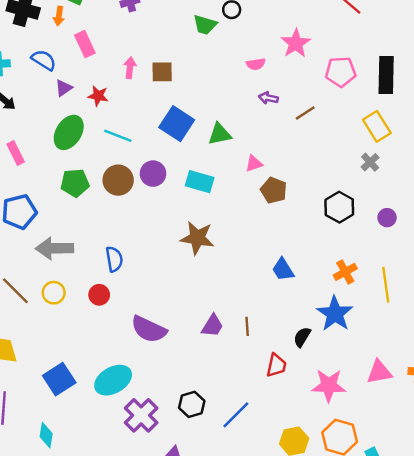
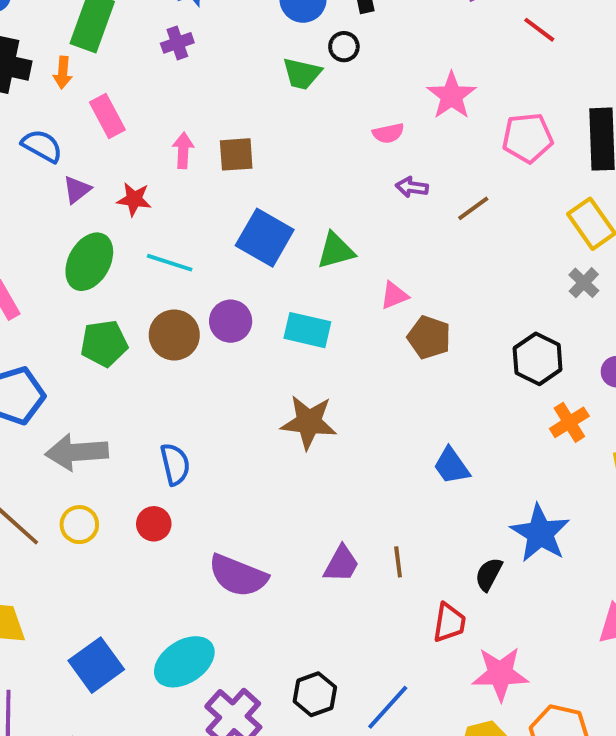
orange cross: (345, 272) -> (569, 422), moved
pink star: (329, 385) -> (500, 674), moved

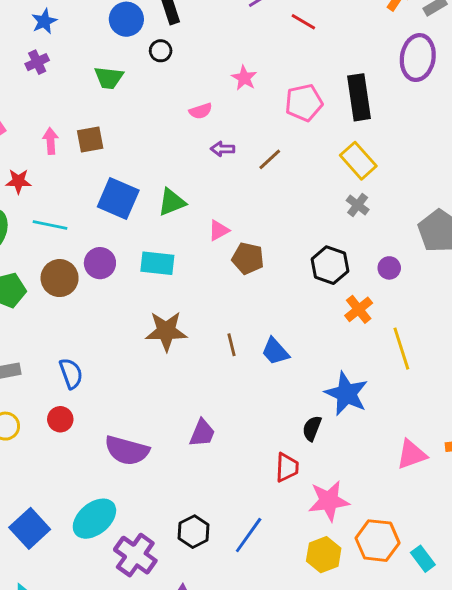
green trapezoid: (302, 74) -> (109, 78), moved
pink star: (452, 96) -> (244, 78), size x0.7
brown line: (398, 562) -> (232, 345), moved

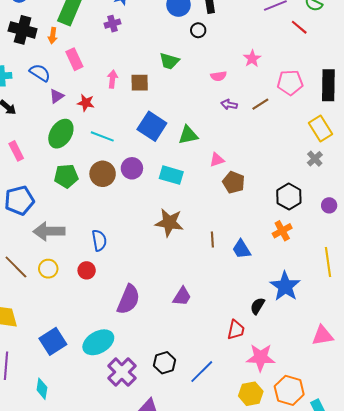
green trapezoid: (109, 78) -> (169, 61), moved
brown line: (270, 159) -> (260, 104), moved
orange cross: (359, 309) -> (282, 231), moved
purple semicircle: (127, 450) -> (128, 299), turned -92

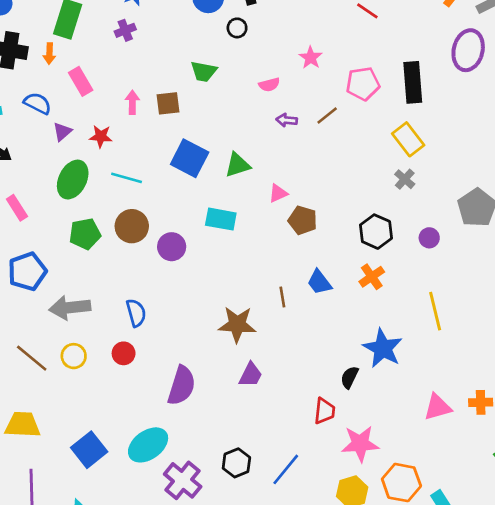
purple circle: (132, 168) -> (172, 247), moved
brown star: (169, 223) -> (237, 324), moved
blue trapezoid: (241, 249) -> (319, 282), moved

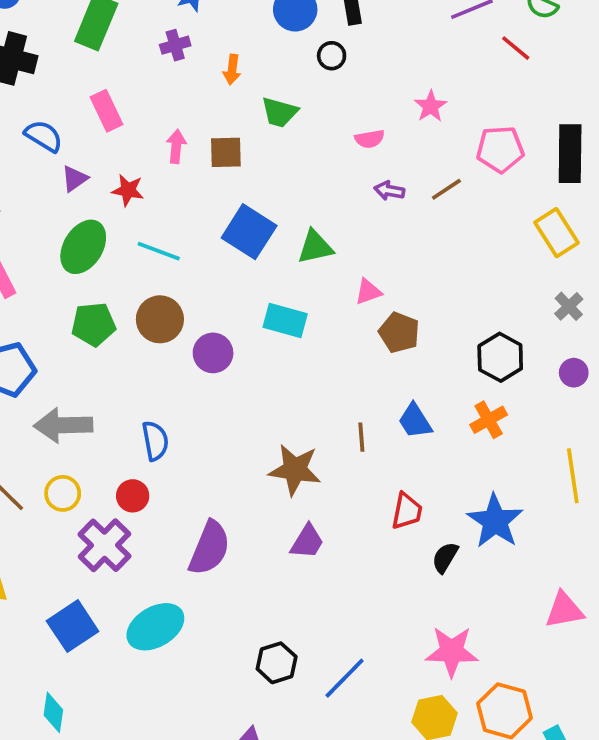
orange arrow: (49, 54) -> (232, 70), moved
gray cross: (405, 179) -> (569, 306), moved
red trapezoid: (325, 411) -> (407, 511), moved
purple cross: (183, 480) -> (105, 545), moved

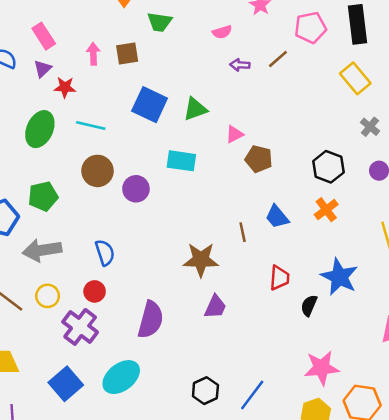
purple triangle: (75, 179) -> (43, 69), moved
green pentagon: (94, 324) -> (43, 196), moved

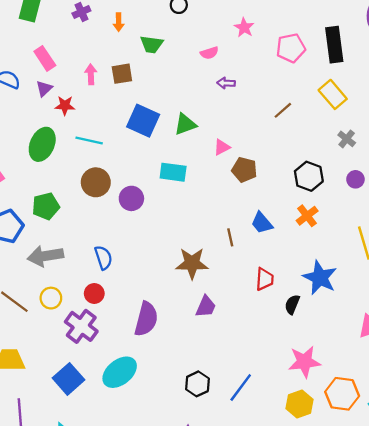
brown line: (278, 59) -> (283, 110), moved

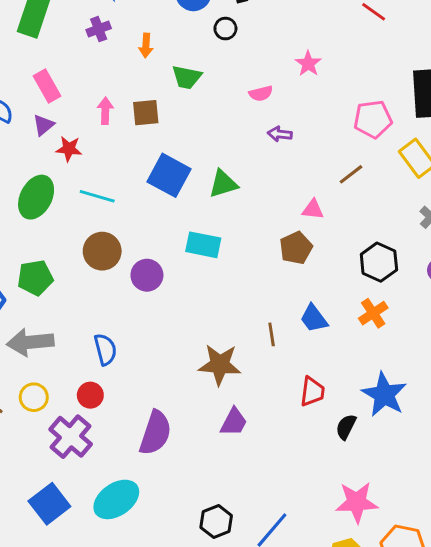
pink pentagon: (291, 48) -> (373, 119), moved
pink triangle: (222, 147) -> (313, 210), moved, turned 30
brown pentagon: (244, 170) -> (296, 248), turned 30

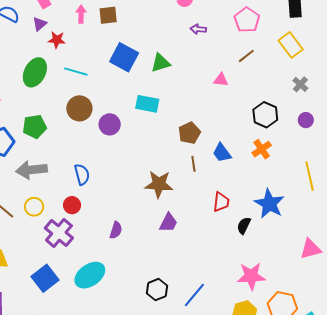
pink pentagon: (373, 119) -> (247, 20), moved, turned -30
brown pentagon: (296, 248) -> (189, 133), moved
purple semicircle: (155, 433) -> (116, 230), size x0.6

